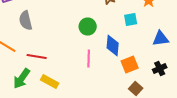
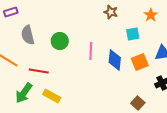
green circle: (88, 27) -> (60, 41), moved
pink line: (89, 59) -> (91, 51), moved
orange square: (130, 65) -> (140, 62), moved

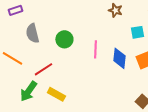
red line: (39, 71) -> (43, 69), turned -42

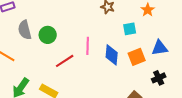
green circle: (64, 39) -> (48, 35), moved
red line: (43, 69) -> (65, 61), moved

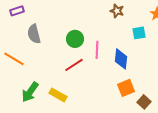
green circle: (48, 35) -> (75, 39), moved
orange square: (137, 57) -> (126, 88), moved

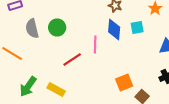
green circle: (75, 39) -> (57, 27), moved
blue diamond: (121, 59) -> (114, 29), moved

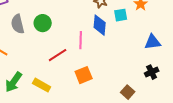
cyan square: (137, 27) -> (121, 15), moved
orange square: (124, 82) -> (84, 75), moved

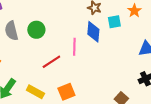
orange square: (84, 75) -> (66, 92), moved

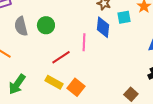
yellow rectangle: (35, 92) -> (54, 82), moved
orange square: (66, 92) -> (76, 87), turned -30

